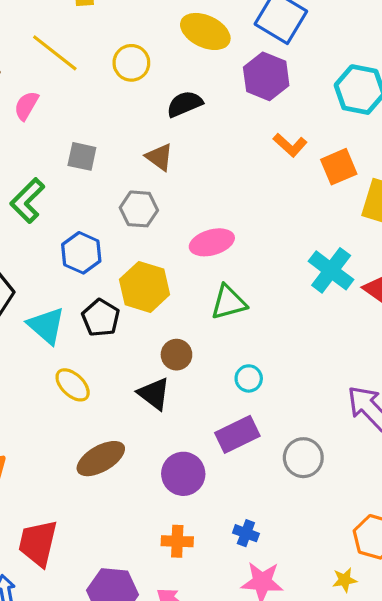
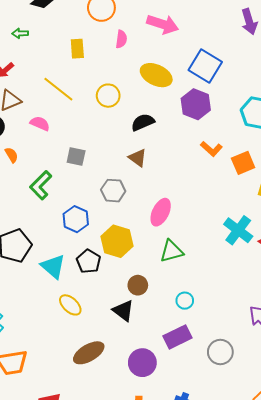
pink semicircle: (26, 106) -> (40, 124), turned 84
brown triangle: (159, 157) -> (138, 158), moved
pink ellipse: (212, 242) -> (161, 212), turned -48

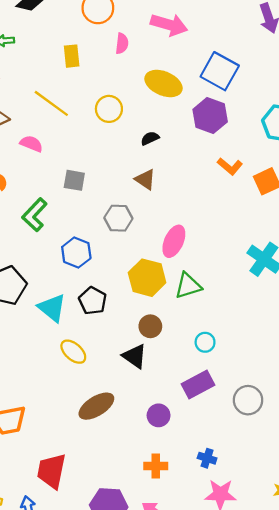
black semicircle: (143, 122) -> (150, 138), size x0.7
yellow hexagon: (117, 241) -> (147, 278), moved
purple circle: (142, 363) -> (159, 415), size x0.7

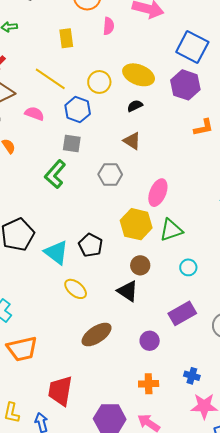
yellow ellipse: (164, 83) -> (139, 75), moved
orange L-shape: (230, 166) -> (204, 127), turned -50
green L-shape: (35, 215) -> (55, 174), moved
blue hexagon: (76, 253) -> (78, 110), moved
cyan circle: (205, 342) -> (188, 267), moved

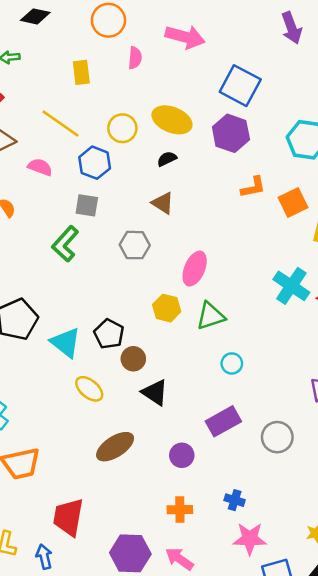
yellow hexagon: (136, 224) -> (167, 308), size x0.7
brown circle: (140, 265) -> (133, 359), moved

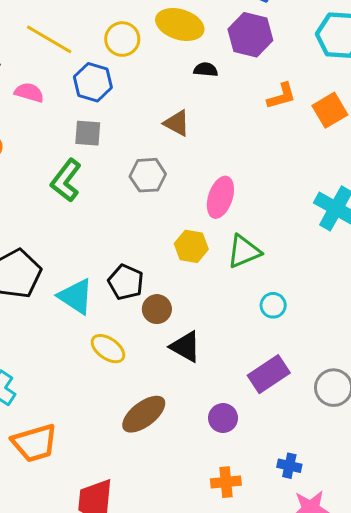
black semicircle: (167, 159) -> (206, 70), moved, turned 36

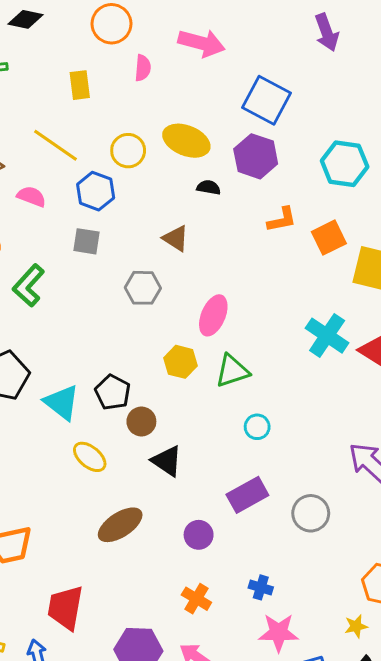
green L-shape: (66, 180) -> (29, 285), moved
orange cross: (226, 482) -> (196, 599), turned 32

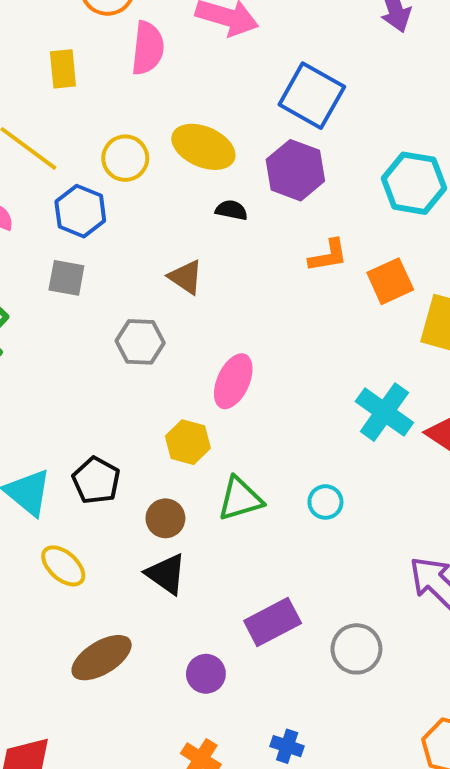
pink semicircle: (143, 68) -> (148, 48), size x1.5
green triangle: (232, 371) -> (240, 499), moved
brown circle: (141, 421) -> (165, 518), moved
cyan circle: (257, 427) -> (325, 502), moved

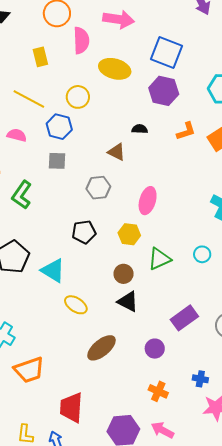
yellow ellipse: (203, 147) -> (115, 69), moved
black semicircle: (231, 210) -> (140, 129), moved
black pentagon: (96, 480) -> (84, 232), moved, turned -30

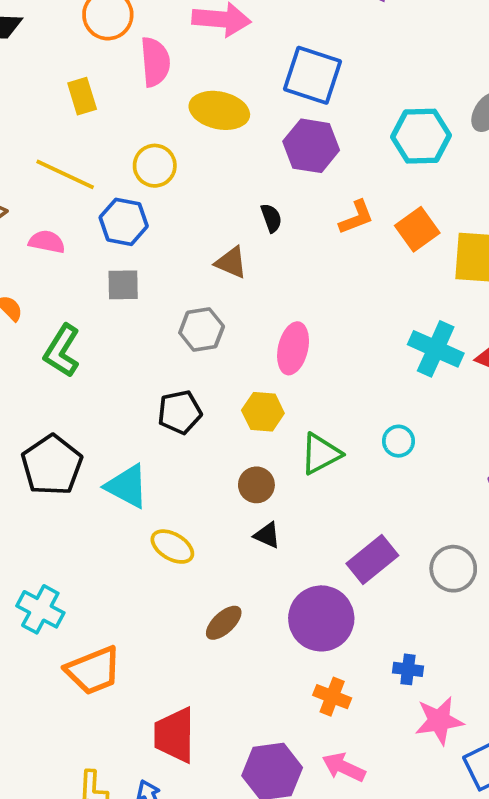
black semicircle: (140, 129) -> (271, 218), turned 70
black triangle: (128, 302) -> (267, 535), size x0.7
brown ellipse: (101, 348) -> (224, 623), size x0.7
purple circle: (155, 349) -> (321, 618), size x1.8

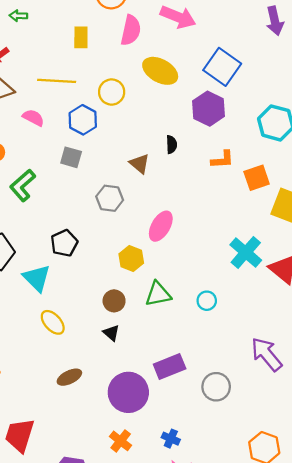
yellow line: (65, 174) -> (57, 81), turned -39
black pentagon: (180, 412) -> (64, 243), moved, turned -30

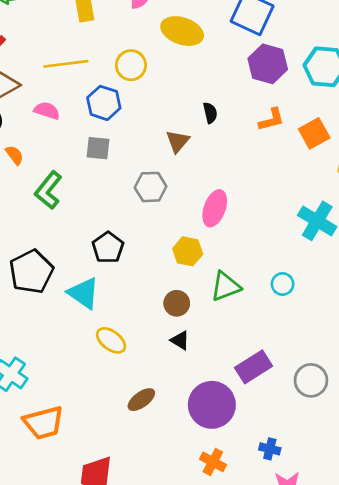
purple hexagon: (209, 109) -> (268, 64), moved
brown triangle: (140, 164) -> (178, 141), turned 40

